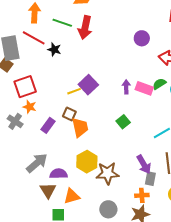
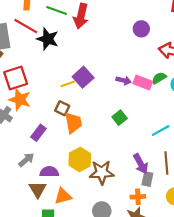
black star: (54, 50) -> (48, 39), size x1.5
purple arrow: (126, 87) -> (124, 80), turned 104
orange star: (30, 107) -> (20, 100), size x1.5
purple rectangle: (48, 125) -> (38, 133), moved
gray arrow: (37, 163) -> (26, 160), size x0.7

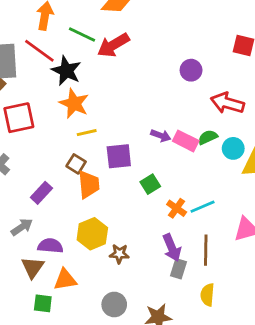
red arrow: (81, 16) -> (113, 45), turned 40
purple square: (83, 77) -> (119, 156), moved, turned 30
orange star: (20, 100) -> (74, 103), moved
brown star: (102, 172) -> (119, 254), size x0.6
orange cross: (138, 197) -> (177, 208), moved, turned 32

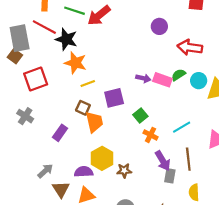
orange cross: (177, 208) -> (151, 135), moved
gray arrow: (22, 227) -> (45, 171), moved
purple semicircle: (50, 246) -> (84, 172), moved

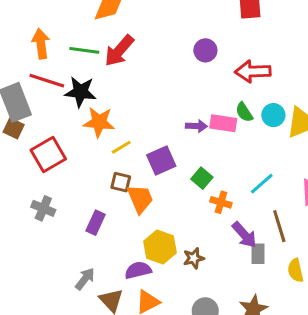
green semicircle: (179, 75) -> (244, 112), turned -80

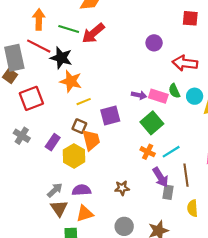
green square: (202, 178) -> (152, 123), moved, size x1.5
cyan line: (262, 184) -> (171, 152), moved
purple rectangle: (96, 223) -> (53, 142), moved
yellow hexagon: (160, 247) -> (74, 156), moved
gray arrow: (85, 279) -> (55, 190), moved

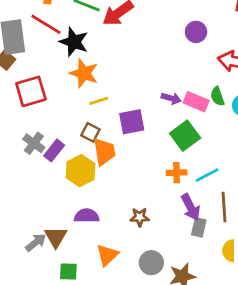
gray cross: (22, 136) -> (34, 143), moved
orange cross: (148, 152) -> (177, 173), turned -32
gray arrow: (55, 190) -> (36, 242), moved
orange triangle: (85, 214) -> (107, 255), moved, turned -30
gray circle: (124, 226) -> (151, 263), moved

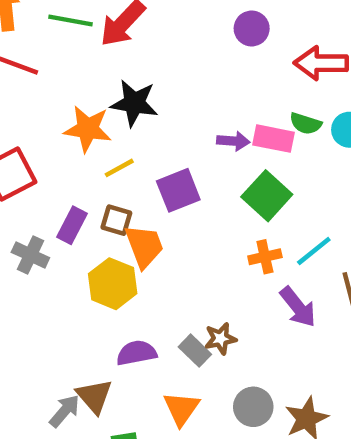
black star: (74, 42) -> (134, 103), moved
green semicircle: (217, 96) -> (306, 124), turned -42
purple rectangle: (54, 150) -> (72, 225), moved
gray rectangle: (199, 227) -> (195, 351), moved, turned -48

